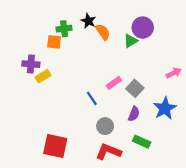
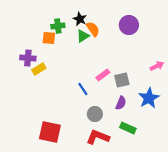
green triangle: (131, 41) -> (83, 36), moved
gray square: (135, 88) -> (122, 80), turned 35

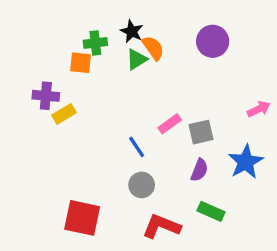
gray circle: (95, 114) -> (142, 185), moved

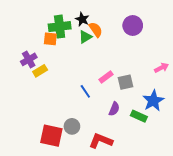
green cross: (95, 43) -> (60, 27), size x1.5
purple cross: (46, 96) -> (29, 59), turned -35
purple semicircle: (199, 170) -> (114, 109), moved
gray circle: (142, 185) -> (72, 126), moved
green rectangle: (211, 211) -> (139, 116), moved

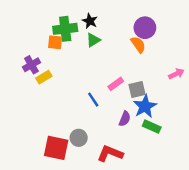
orange semicircle: (96, 30) -> (138, 45), moved
blue star: (153, 101) -> (145, 106), moved

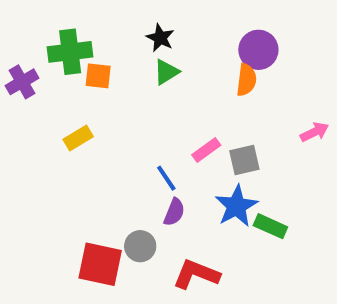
green cross: (65, 29) -> (70, 52), moved
orange semicircle: (138, 45) -> (246, 80), turned 42
purple cross: (31, 65) -> (22, 82), moved
blue star: (145, 106) -> (236, 206), moved
purple semicircle: (125, 119) -> (174, 212), moved

